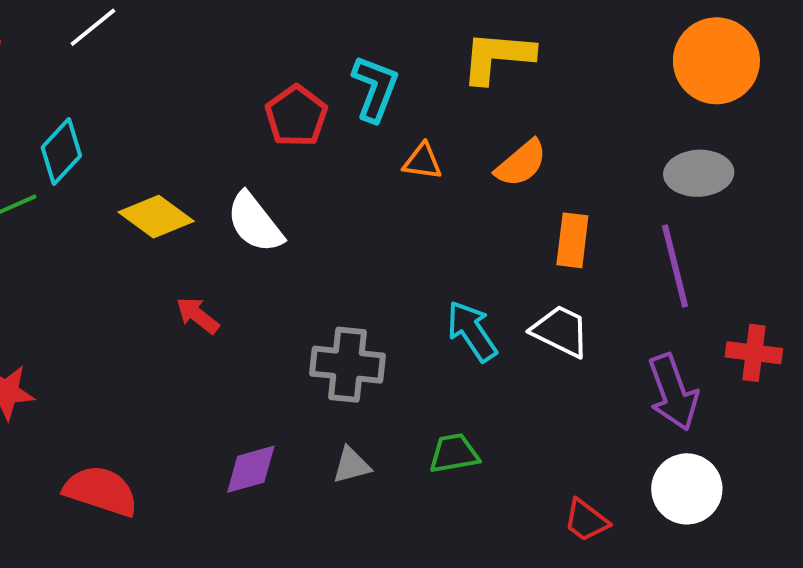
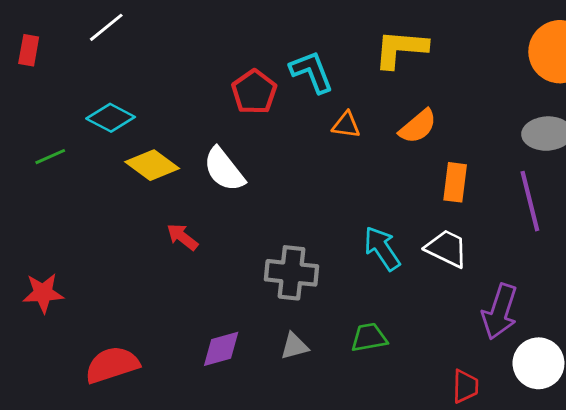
cyan L-shape: (375, 88) -> (312, 72), turned -42
cyan diamond: (61, 152) -> (111, 118), moved, turned 75
purple arrow: (673, 392) -> (500, 312), moved, turned 38
red semicircle: (101, 491) -> (112, 365), turned -36
red trapezoid: (586, 520) -> (465, 386), turned -126

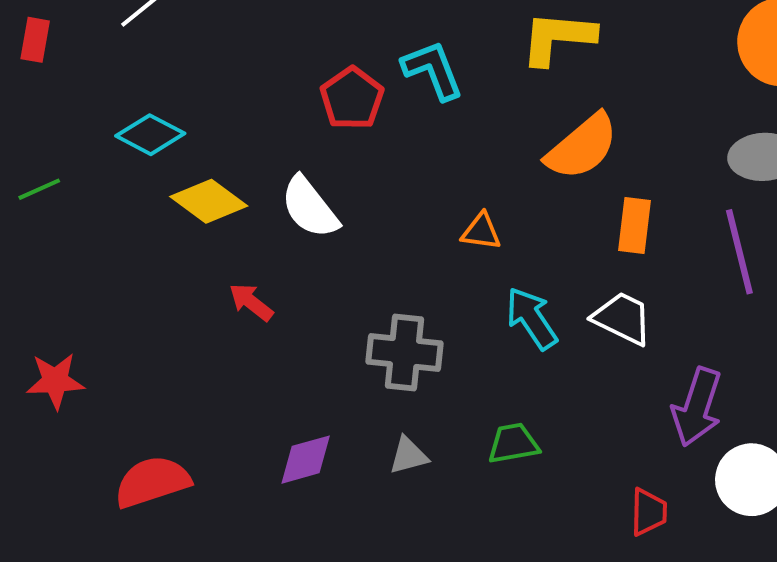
orange triangle: (346, 125) -> (481, 232), moved
orange semicircle: (418, 126) -> (582, 147), size x1.4
green line: (50, 157) -> (39, 189), moved

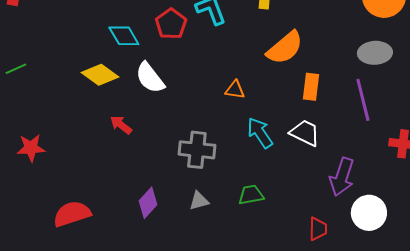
cyan diamond: (150, 135) -> (124, 36), moved, turned 32
red star: (55, 381) -> (31, 148), moved
purple diamond: (306, 460) -> (148, 203), turned -32

